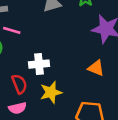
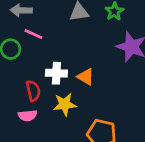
orange triangle: (96, 68) -> (86, 77), moved

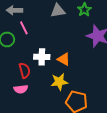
pink line: (33, 34) -> (24, 28), turned 40
yellow star: (65, 104) -> (59, 82), moved

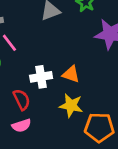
yellow star: (59, 82) -> (71, 106), turned 30

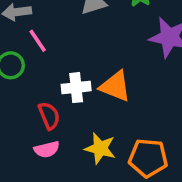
orange triangle: (71, 74) -> (115, 86), size x1.4
yellow star: (71, 106) -> (100, 148), moved

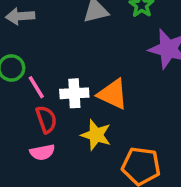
pink line: (38, 41) -> (36, 87), moved
yellow star: (100, 148) -> (96, 135), moved

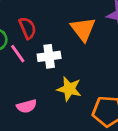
orange triangle: (113, 94) -> (83, 29), moved, turned 32
red semicircle: (46, 119) -> (28, 28), moved

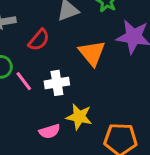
red semicircle: (28, 28) -> (39, 40), moved, turned 65
pink semicircle: (27, 106) -> (50, 131), moved

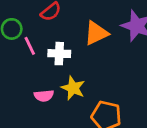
orange triangle: (92, 53) -> (96, 33), turned 32

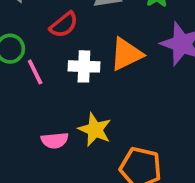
white cross: (59, 54) -> (84, 66), moved

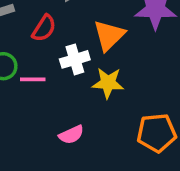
pink line: (35, 72) -> (33, 79), turned -45
yellow star: (95, 130) -> (108, 83), moved

